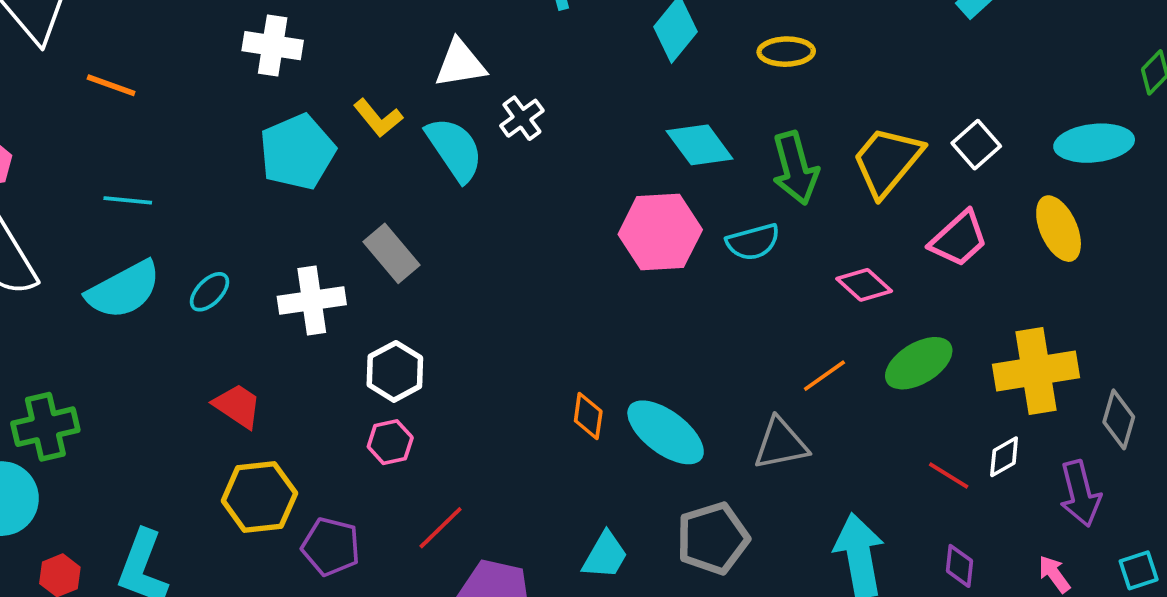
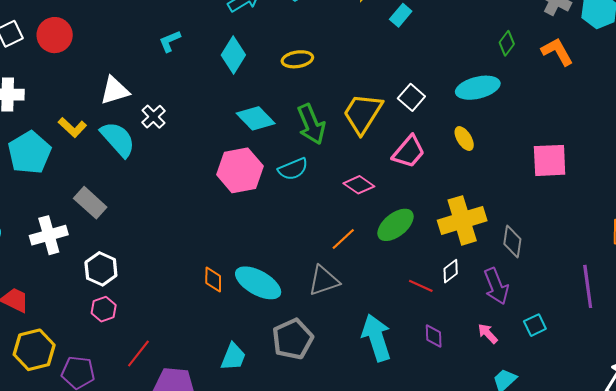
yellow ellipse: (1059, 229) -> (464, 139), size x0.7

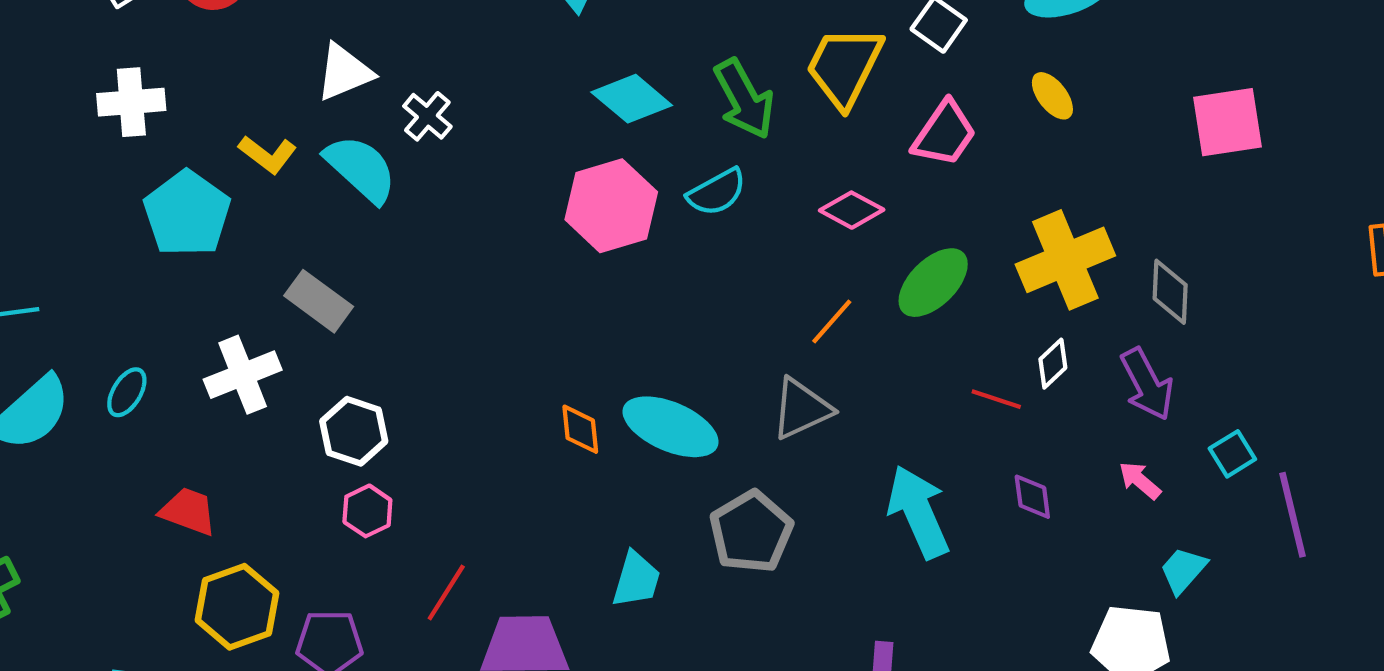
purple line: (588, 286) -> (1292, 515), moved

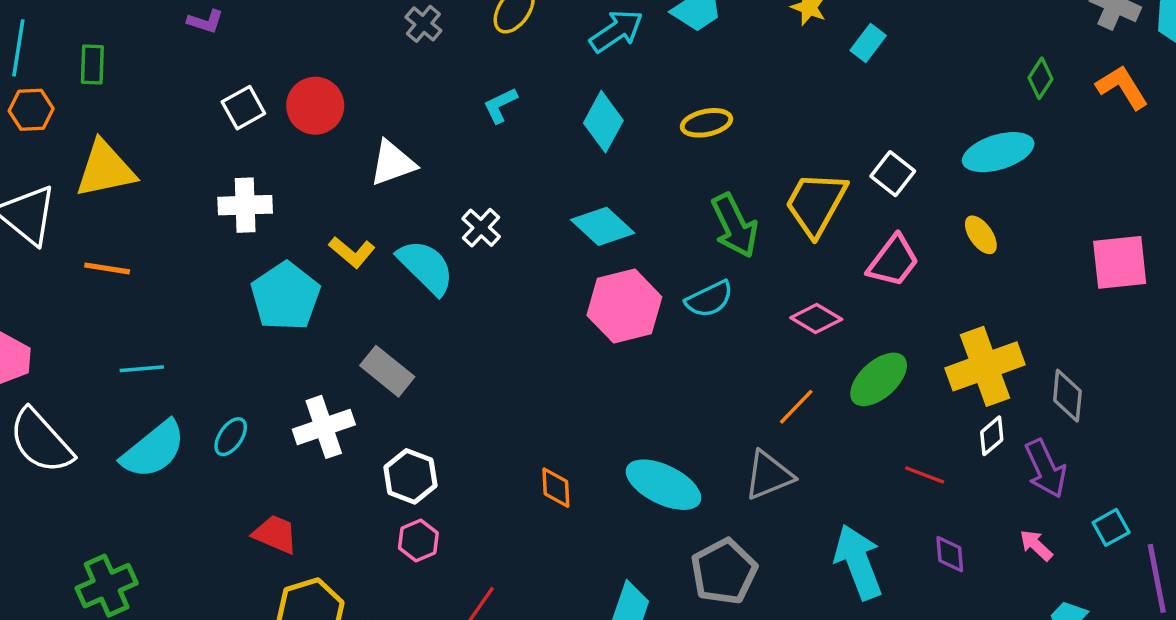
white triangle: (344, 72) -> (393, 163), moved
cyan diamond: (632, 99) -> (603, 226), moved
white diamond: (1053, 364) -> (992, 436), moved
orange diamond: (580, 429) -> (556, 488), moved

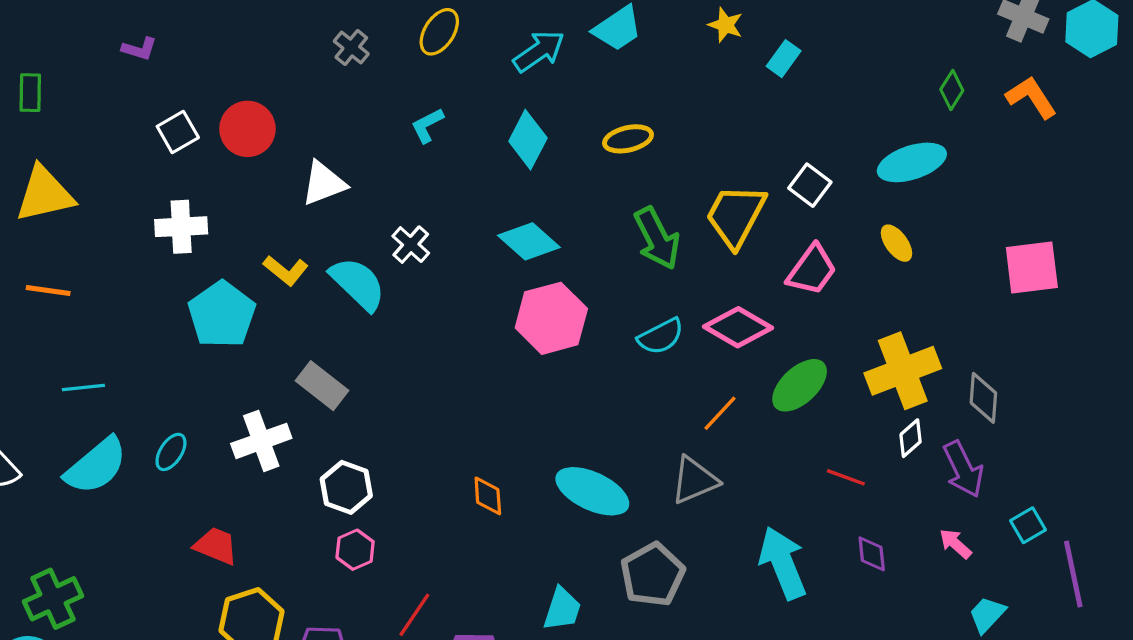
cyan semicircle: (709, 299) -> (661, 336), moved
pink diamond: (816, 318) -> (738, 327), size x1.4

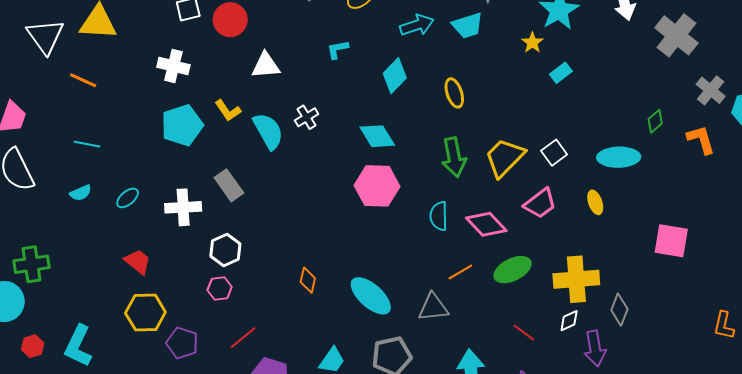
yellow ellipse: (628, 139) -> (454, 93), turned 68
cyan semicircle: (661, 336) -> (439, 216), turned 100
cyan semicircle: (96, 466) -> (81, 193), size x0.5

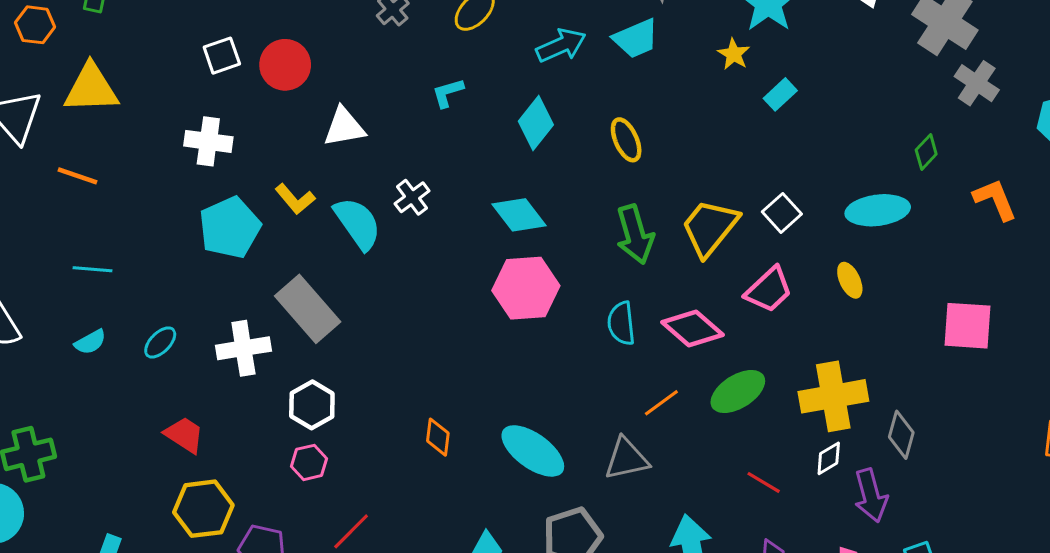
gray cross: (711, 90) -> (977, 83), moved
orange L-shape: (701, 140) -> (995, 200), moved
gray rectangle: (229, 185) -> (308, 309), size x1.4

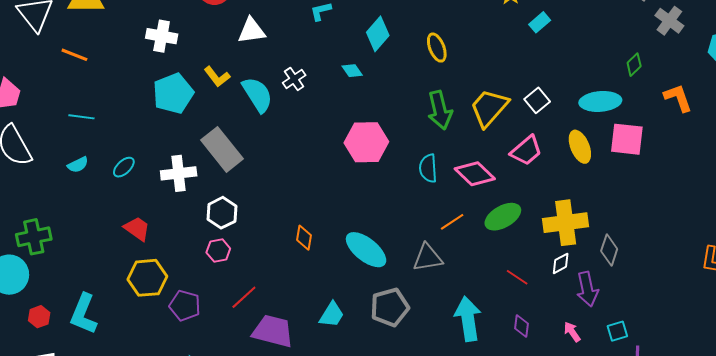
cyan diamond: (519, 215) -> (352, 71), moved, size x0.6
yellow ellipse: (850, 280) -> (580, 147), size x1.4
pink square: (967, 326) -> (627, 139), moved

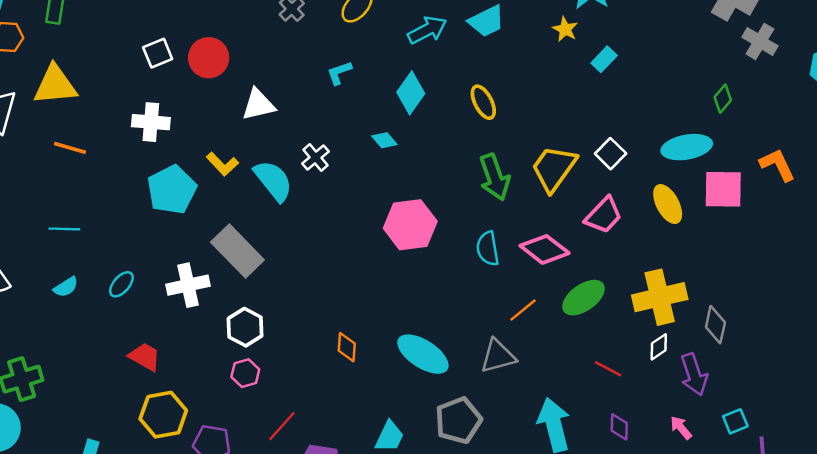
orange line: (74, 55) -> (70, 148), moved
orange L-shape: (678, 98) -> (777, 165), moved

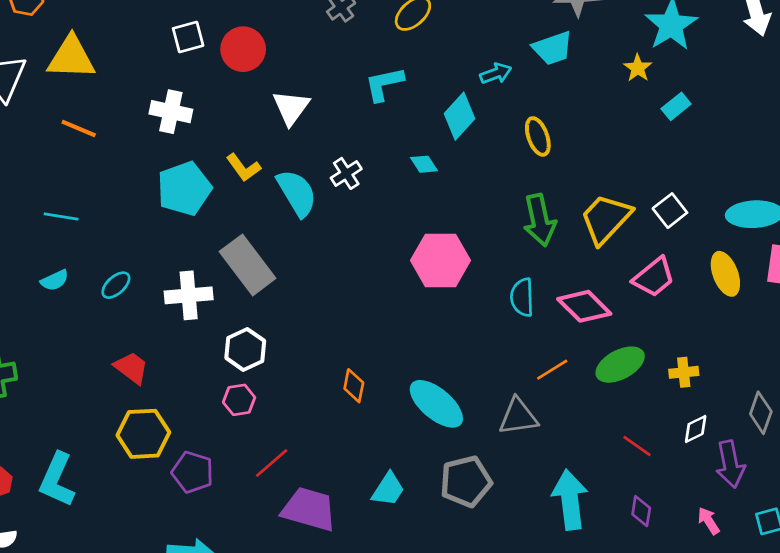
cyan arrow: (427, 30) -> (496, 73), moved, size x0.7
cyan L-shape: (339, 73) -> (384, 84), size x1.4
white triangle: (258, 105) -> (291, 108), turned -48
yellow cross: (660, 297) -> (684, 372), moved, size x0.5

